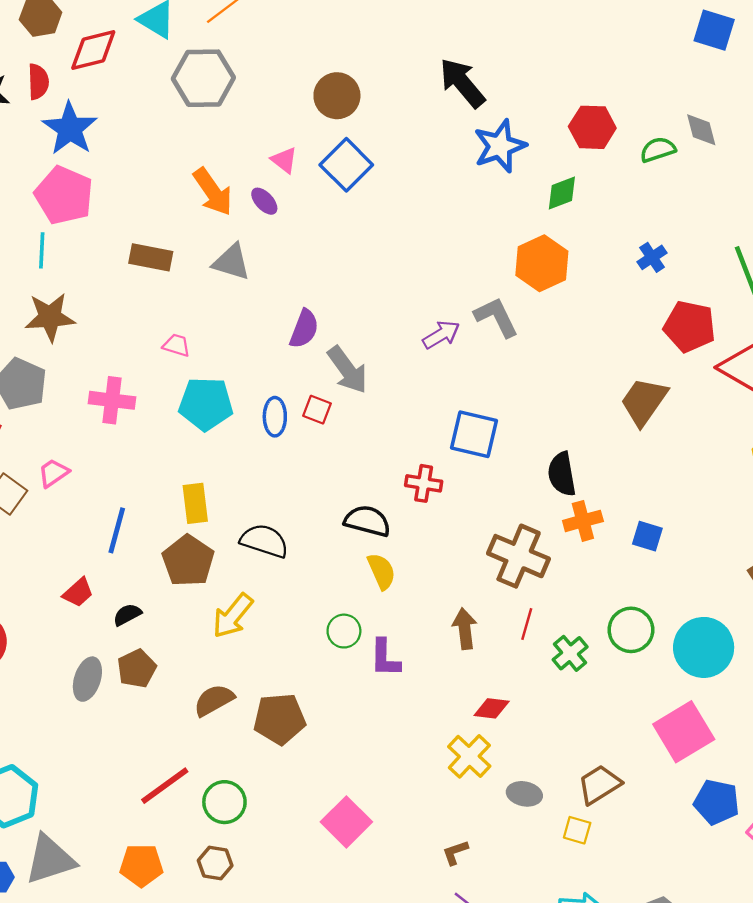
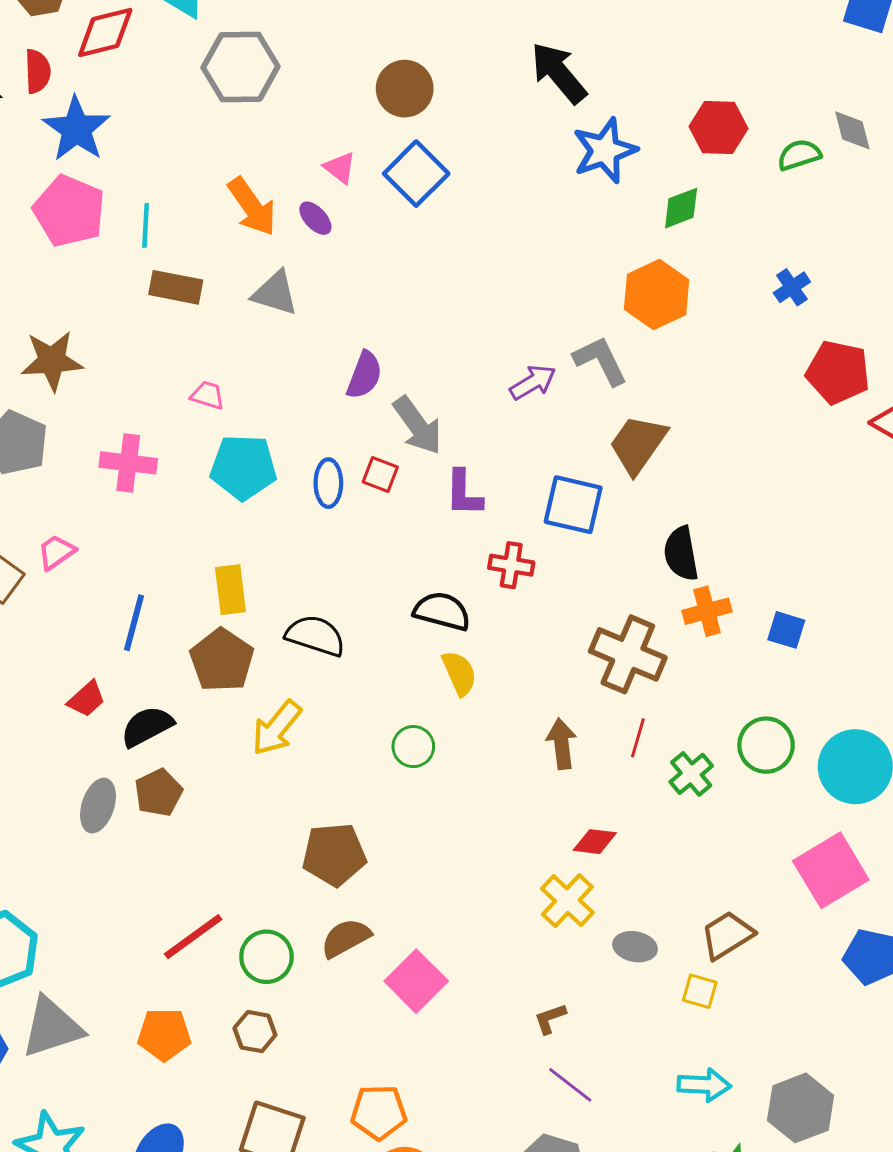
cyan line: (42, 250) -> (146, 225), moved
brown trapezoid: (644, 401) -> (638, 444), moved
black semicircle: (127, 615) -> (147, 726), size x1.5
purple L-shape: (385, 658) -> (464, 493), moved
brown semicircle: (214, 700) -> (346, 938), moved

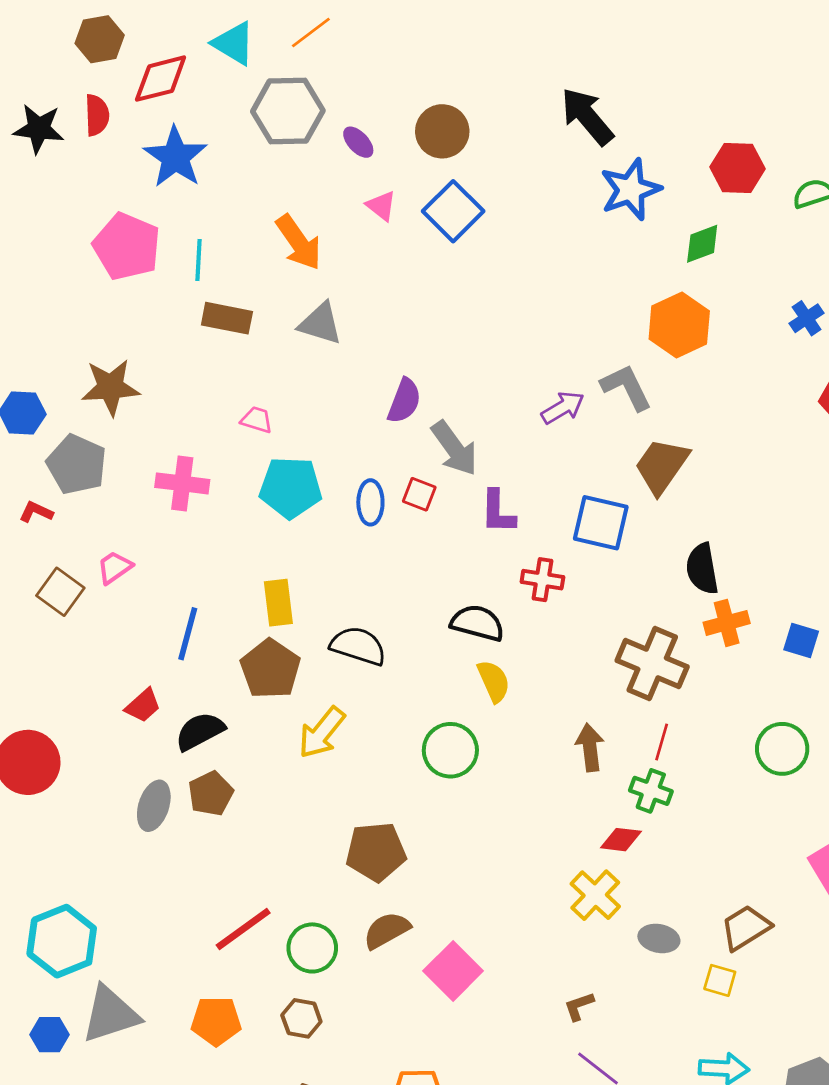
blue star: (76, 129) -> (175, 157), moved
purple ellipse: (315, 218) -> (358, 142), moved
green circle: (413, 747) -> (450, 750), size x1.4
green cross: (691, 774) -> (651, 791), moved, turned -30

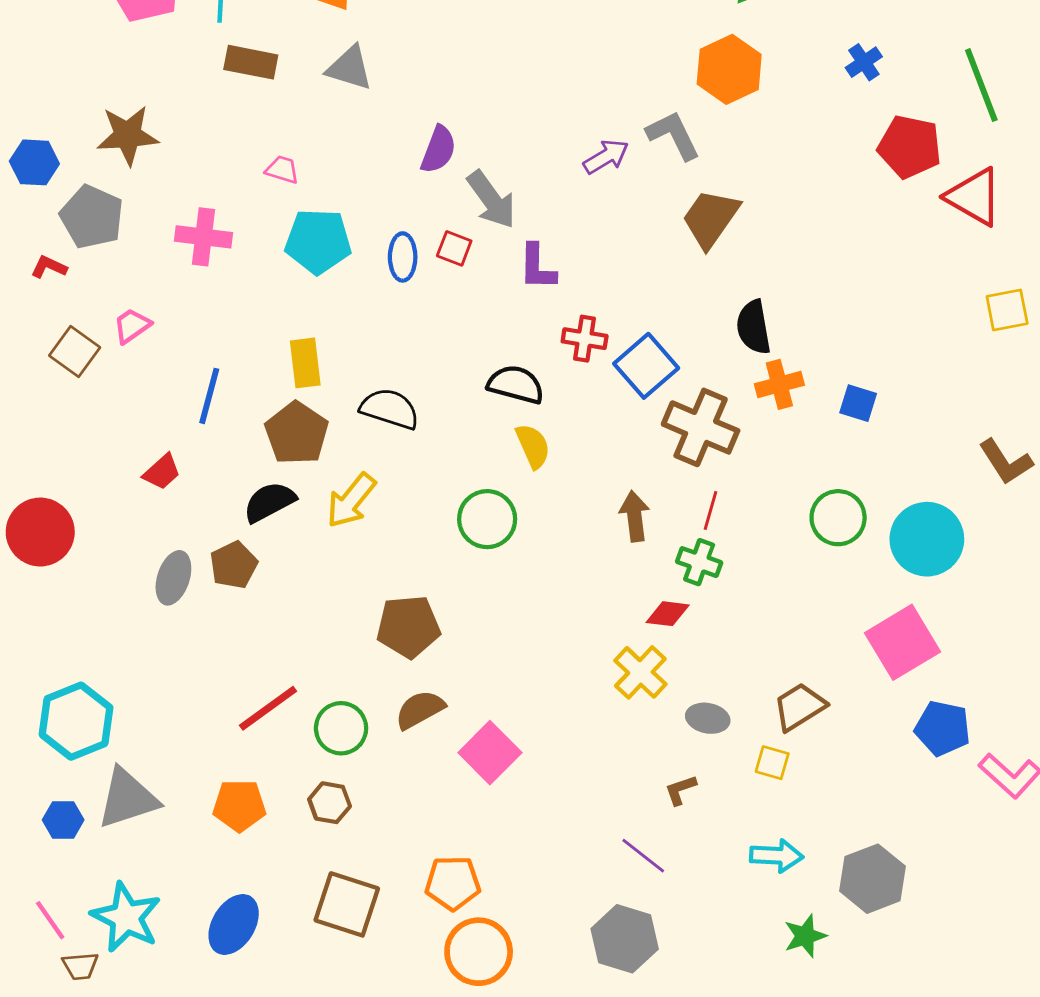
blue square: (601, 523) -> (646, 366), moved, turned 36
black semicircle: (200, 731) -> (269, 502), moved
brown L-shape: (579, 1006) -> (681, 790), moved

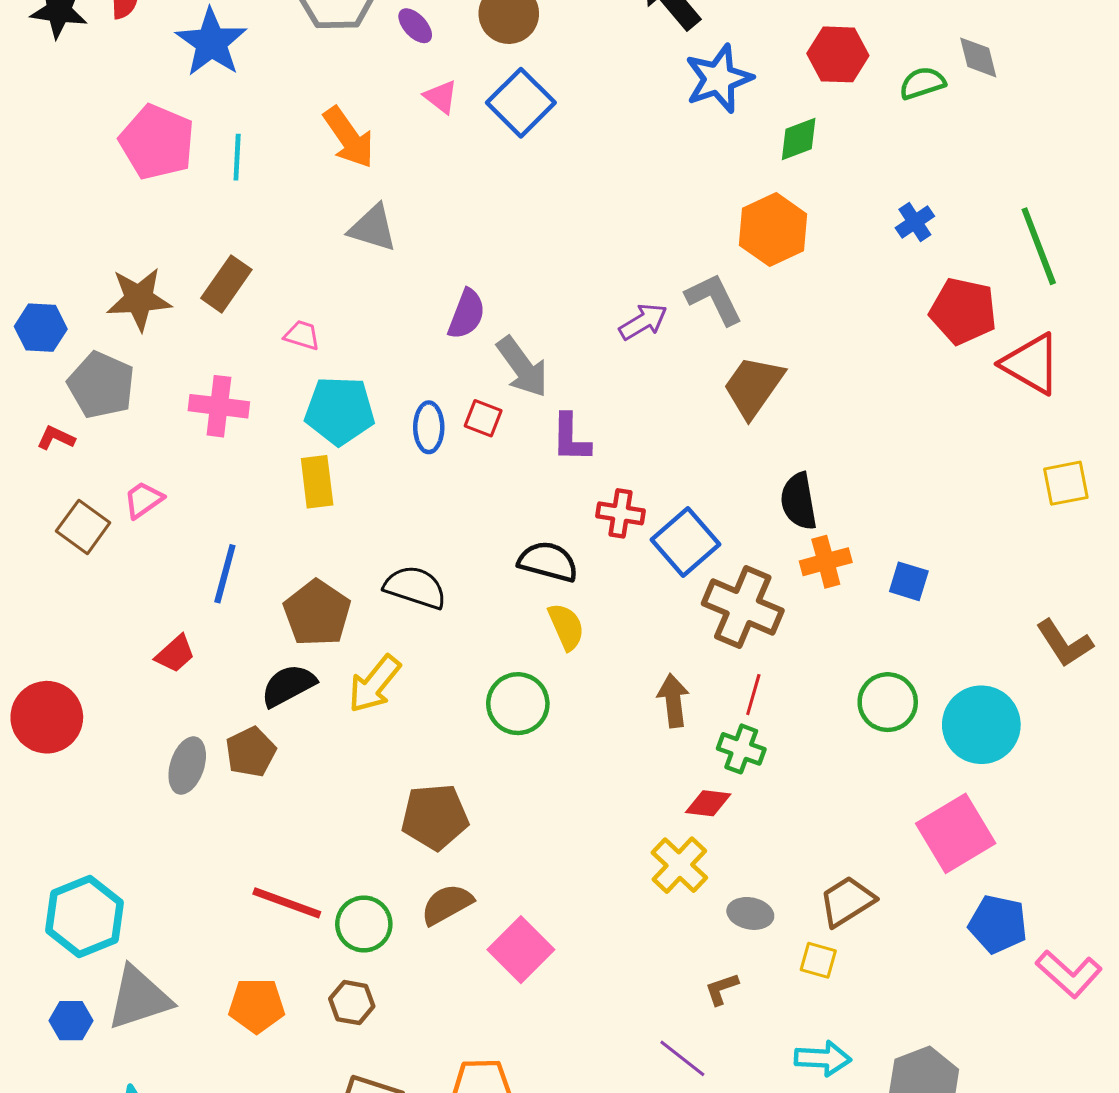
brown rectangle: (251, 62) -> (226, 284), moved, turned -66
yellow rectangle: (305, 363) -> (317, 482), moved
red line: (268, 708) -> (287, 903), turned 56

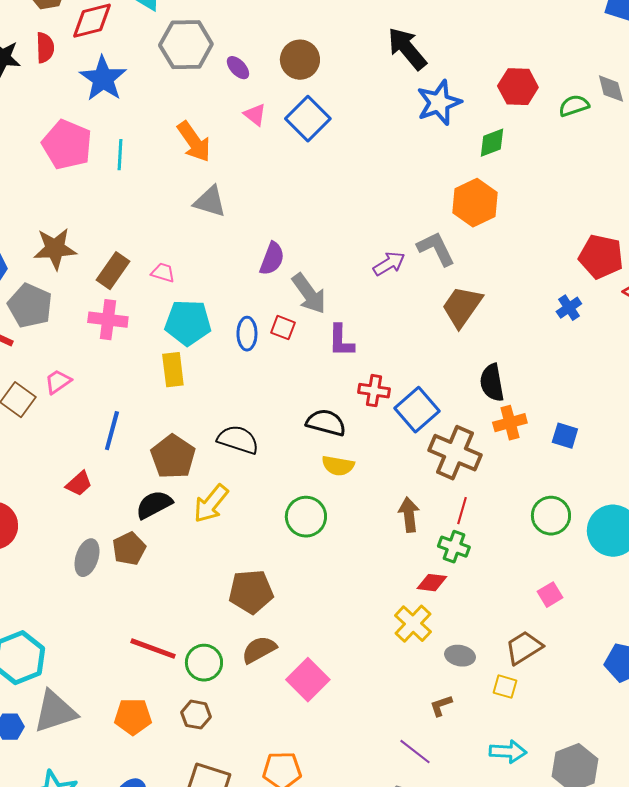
blue cross: (915, 222) -> (569, 308), moved
brown rectangle: (226, 284) -> (113, 271), moved
yellow semicircle: (566, 627) -> (338, 466), turned 124
pink square: (956, 833) -> (550, 595), moved, size x0.5

